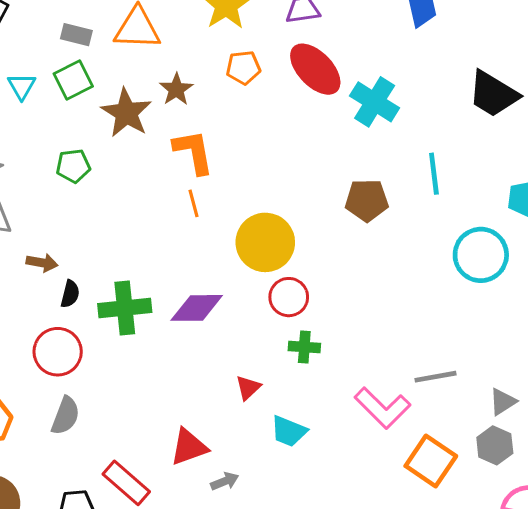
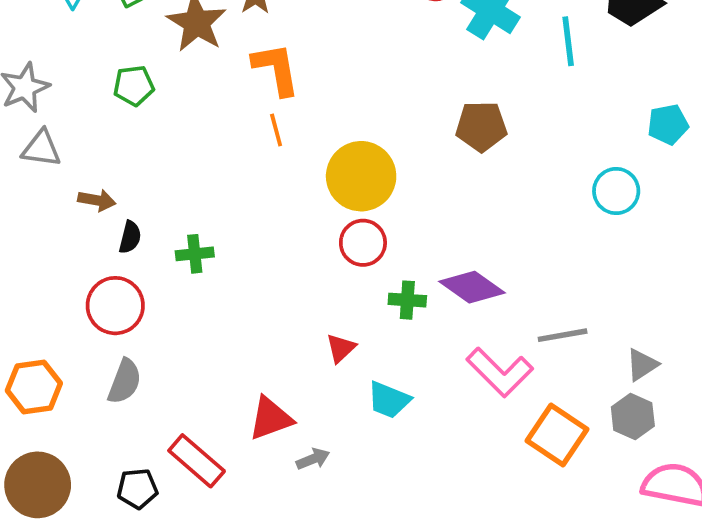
cyan line: (434, 174) -> (568, 41), moved
cyan circle: (481, 255) -> (616, 191), size x0.7
red circle: (289, 297) -> (363, 243), moved
green cross: (125, 308) -> (195, 254), size x0.6
purple diamond: (197, 308) -> (472, 287), moved, turned 36

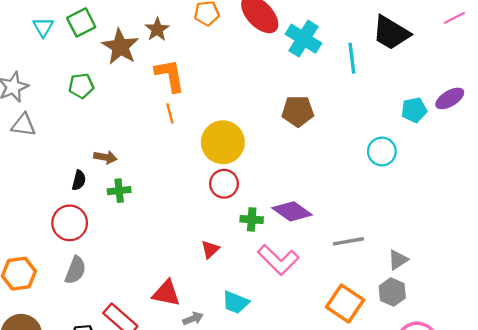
brown arrow: (97, 200) -> (105, 157), moved
pink L-shape: (500, 372) -> (278, 260), moved
cyan trapezoid: (389, 400) -> (236, 302), moved
red triangle: (271, 418) -> (166, 293), turned 32

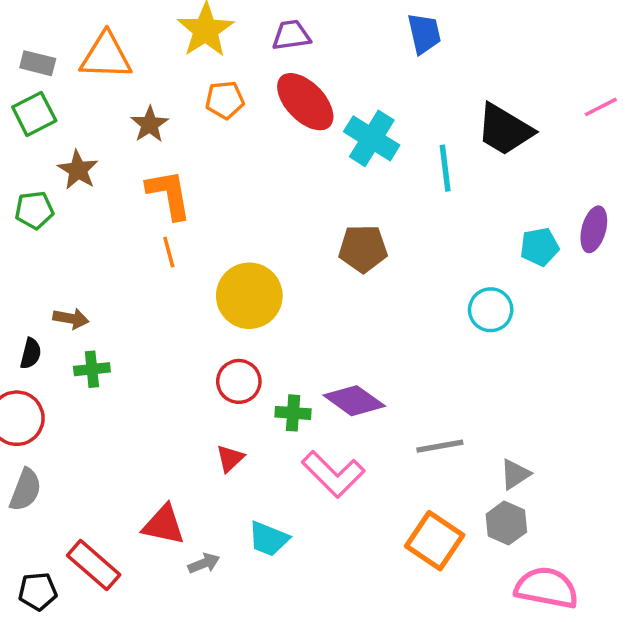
brown star: (120, 47) -> (78, 170), moved, size x0.7
purple ellipse: (450, 98) -> (594, 229), turned -44
red circle: (224, 184) -> (239, 381), moved

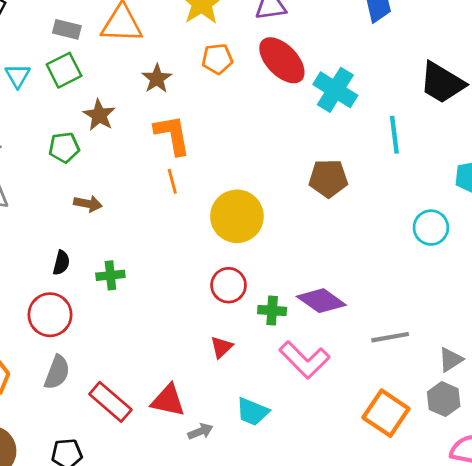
cyan line: (445, 168) -> (394, 135), moved
brown arrow: (71, 319) -> (88, 204), moved
red rectangle: (94, 565) -> (110, 402), moved

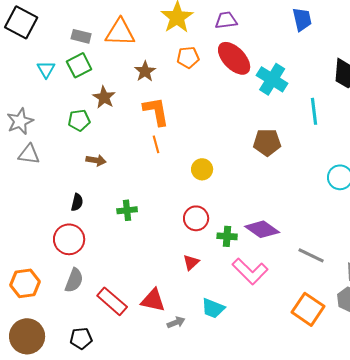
yellow circle: (237, 216) -> (202, 169), size x0.6
green cross: (110, 275) -> (127, 210), moved
gray line: (390, 337) -> (311, 255), turned 36

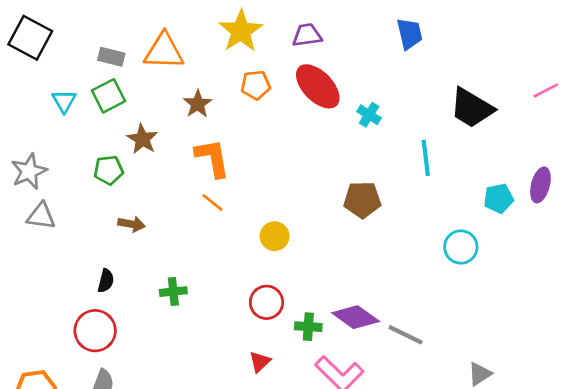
cyan cross: (272, 79) -> (369, 115), size x0.6
orange line: (156, 144) -> (212, 202), turned -36
gray line: (311, 255) -> (405, 335), moved

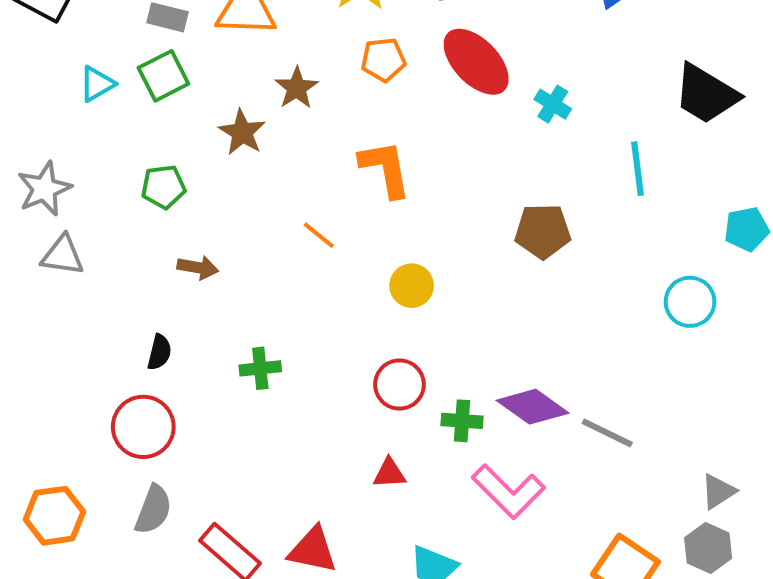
cyan triangle: (64, 101) -> (97, 84), turned 30
brown star: (142, 139) -> (242, 132), moved
orange L-shape: (212, 158) -> (385, 169), moved
red triangle: (260, 362) -> (389, 473), turned 40

